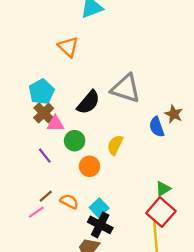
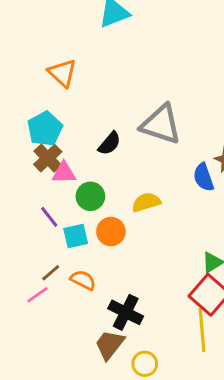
orange triangle: (68, 47) -> (62, 73), moved
black semicircle: (88, 102) -> (109, 143), size x0.7
yellow semicircle: (115, 145) -> (146, 202), turned 48
cyan square: (99, 208) -> (76, 236), moved, turned 30

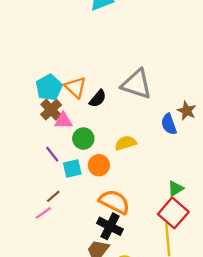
orange triangle: (62, 73) -> (76, 87), moved
orange semicircle: (83, 280) -> (114, 202), moved, size x1.6

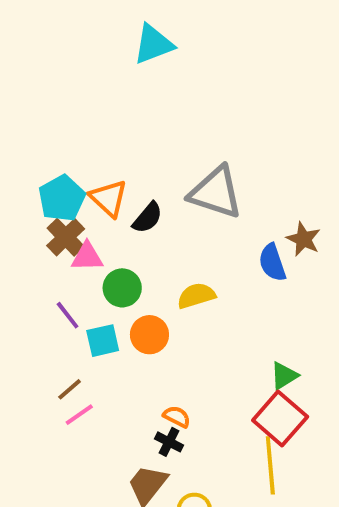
orange semicircle: (114, 202) -> (177, 417), moved, size x0.5
pink line: (43, 213) -> (79, 415), moved
black cross: (110, 226) -> (169, 442), size x0.6

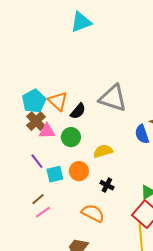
green circle: (122, 288) -> (71, 137), moved
orange semicircle: (177, 417) -> (93, 213), size x1.6
black cross: (169, 442) -> (107, 185), moved

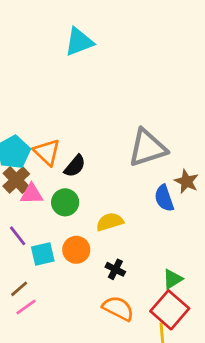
gray triangle: (113, 98) -> (147, 148), moved, turned -36
orange semicircle: (93, 213) -> (118, 308), moved

